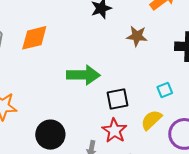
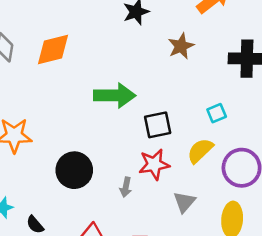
brown star: (137, 36) -> (181, 46), turned -30
red star: (114, 131) -> (154, 164), turned 30

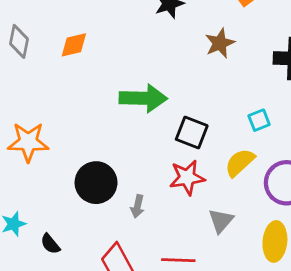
orange diamond: (53, 50) -> (74, 45), size x0.7
black square: (158, 125) -> (192, 133), turned 32
gray arrow: (126, 187) -> (138, 206), moved

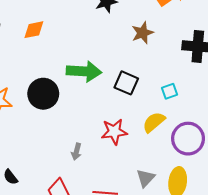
black square: (192, 133) -> (126, 83), moved
black circle: (96, 183) -> (43, 94), moved
gray triangle: (221, 221) -> (145, 178), moved

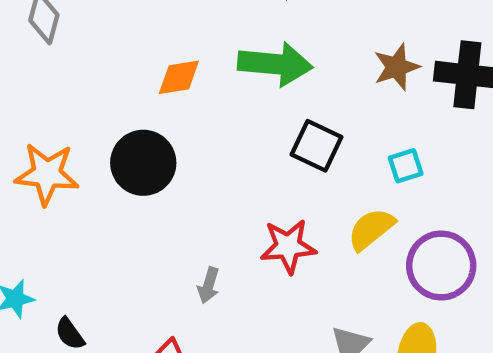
orange diamond: (34, 30) -> (179, 77), moved
brown star: (143, 33) -> (397, 67), moved
green arrow: (84, 71) -> (275, 64), moved

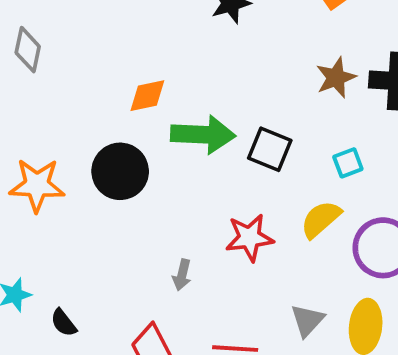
green arrow: (275, 64) -> (203, 135), moved

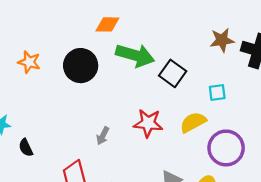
orange star: (37, 185) -> (29, 62), size x0.7

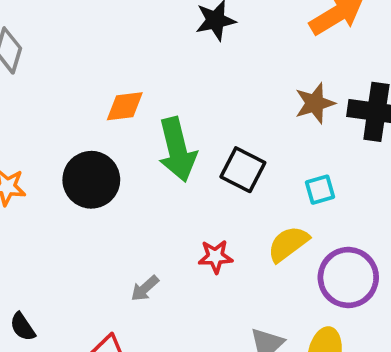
green arrow: (135, 55) -> (177, 150), turned 69
red star: (148, 123) -> (215, 257), size x0.7
gray arrow: (103, 136) -> (145, 288), turned 30

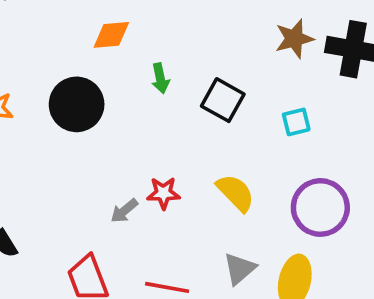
green arrow: (177, 150) -> (160, 78), size x0.5
yellow semicircle: (288, 244) -> (236, 193), moved, turned 81
red star: (215, 257) -> (163, 193), moved

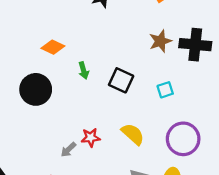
orange diamond: (111, 35) -> (53, 47), turned 35

